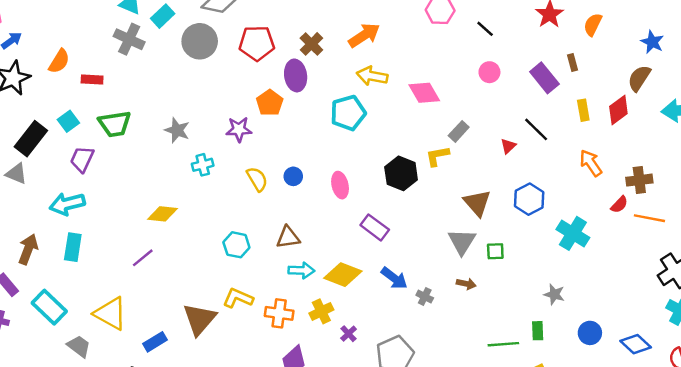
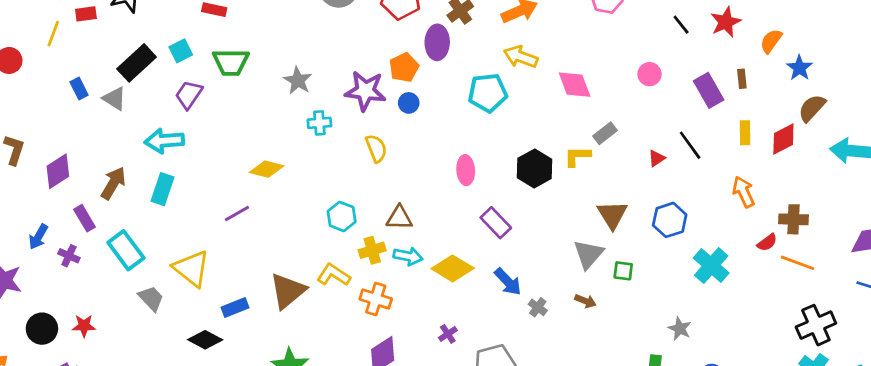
black line: (485, 29) -> (681, 25), moved
blue star: (652, 42) -> (799, 68), moved
purple star: (239, 129) -> (365, 91), size x1.4
blue circle: (293, 176) -> (409, 103), moved
yellow cross: (321, 311) -> (372, 250), moved

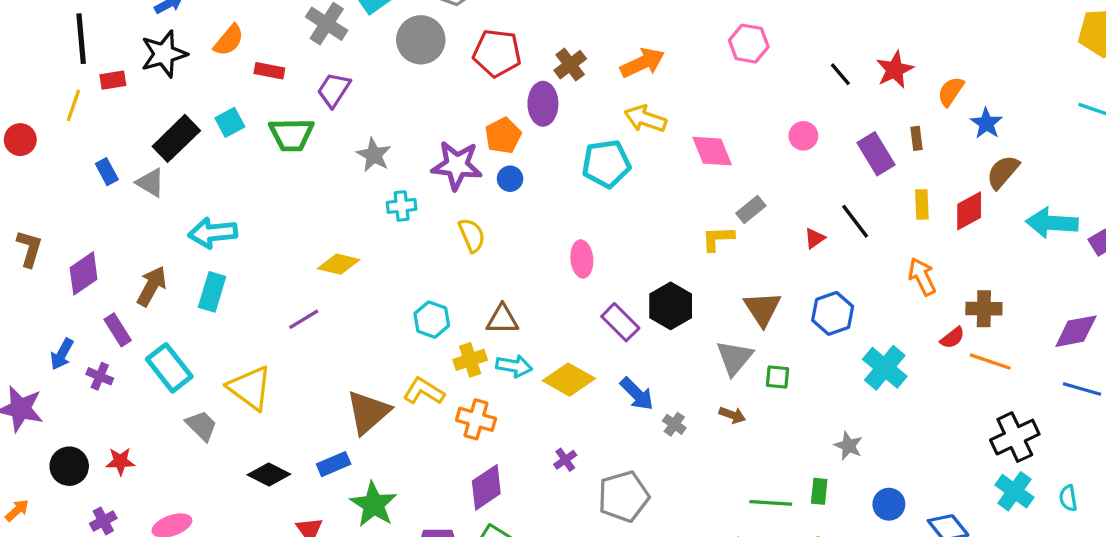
purple trapezoid: (189, 95) -> (334, 90), moved
black hexagon: (534, 168) -> (671, 306), moved
blue rectangle: (235, 307) -> (334, 464), moved

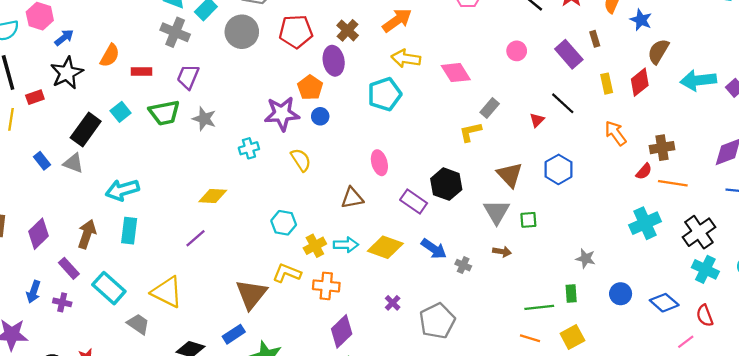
gray star: (374, 155) -> (204, 119), moved
brown triangle: (502, 319) -> (352, 198), moved
cyan cross: (885, 368) -> (645, 223), moved, turned 36

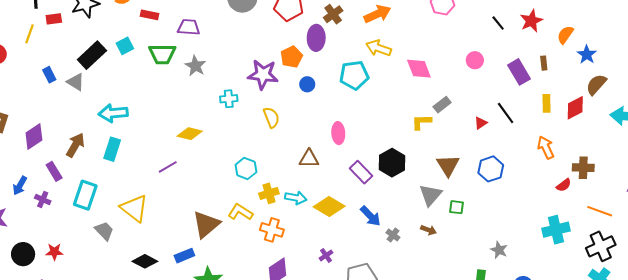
purple trapezoid: (188, 77) -> (189, 27), turned 60
blue circle: (320, 116) -> (307, 84), moved
orange line: (673, 183) -> (600, 211), moved
cyan rectangle: (109, 288) -> (85, 195), turned 56

